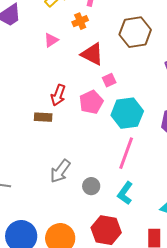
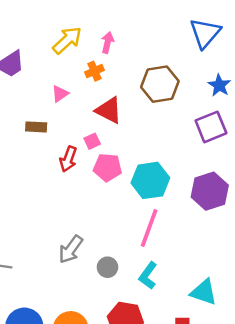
pink square: (109, 80) -> (92, 141), moved
pink pentagon: (91, 102) -> (108, 167), turned 30
brown rectangle: (43, 117) -> (36, 127), moved

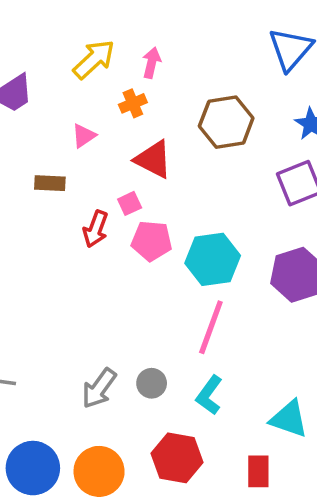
gray arrow: (71, 249) -> (99, 388), moved

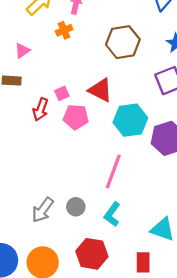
pink triangle: (84, 136) -> (22, 51), moved
red triangle: (153, 159) -> (100, 90), moved
cyan hexagon: (213, 259) -> (130, 120), moved

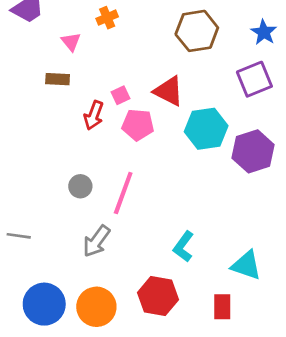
orange cross: (64, 30) -> (107, 18), moved
pink triangle: (22, 51) -> (71, 42), turned -35
pink line: (113, 171) -> (123, 193), moved
gray circle: (76, 207) -> (80, 186), moved

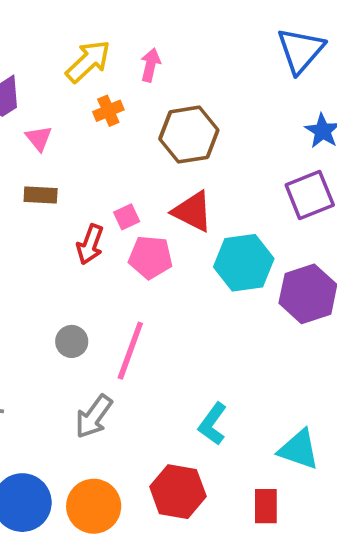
brown hexagon: (197, 31) -> (189, 135), moved
pink triangle: (71, 42) -> (39, 138), moved

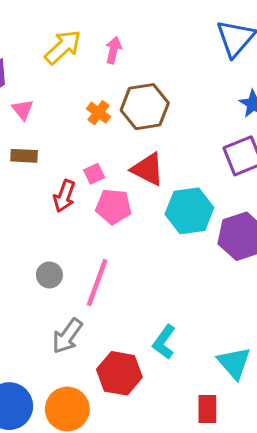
orange cross: (108, 111) -> (99, 113), moved, turned -30
cyan triangle: (299, 449) -> (234, 363), turned 30
red hexagon: (178, 492) -> (119, 373), moved

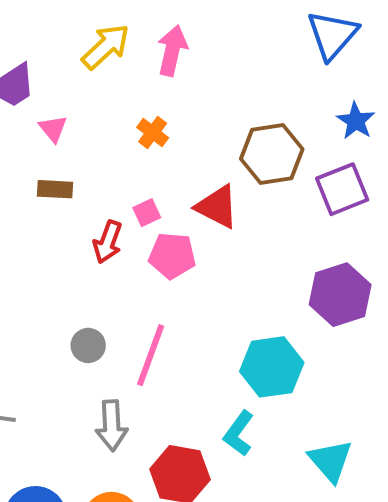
pink arrow: (113, 50) -> (172, 50), size x1.4
brown hexagon: (145, 107) -> (272, 154), moved
cyan hexagon: (189, 211) -> (272, 367), moved
gray arrow: (67, 336) -> (112, 426), turned -39

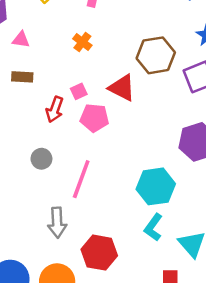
pink triangle: (53, 129) -> (21, 40), turned -42
gray circle: (88, 345) -> (41, 159), moved
cyan L-shape: (239, 433) -> (153, 227), moved

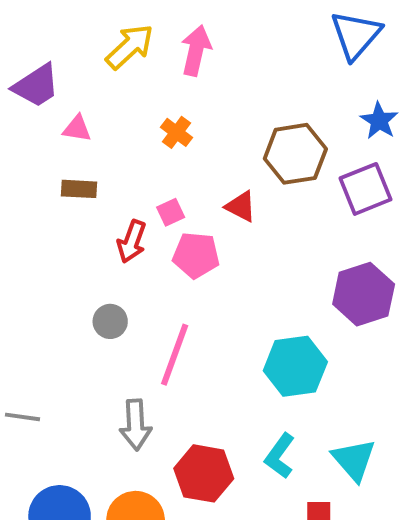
red triangle: (122, 88) -> (241, 206), size x0.7
cyan L-shape: (153, 227) -> (280, 456), moved

